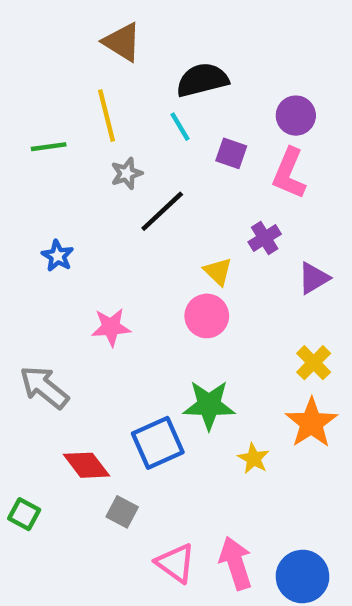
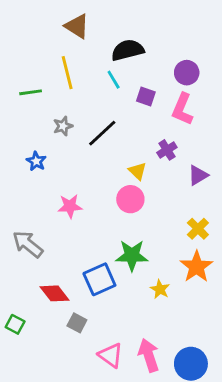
gray star: (127, 173) -> (63, 126), moved

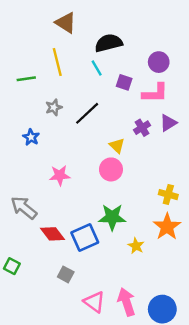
pink L-shape: (182, 109) -> (155, 93), turned -112
purple triangle: (198, 175) -> (168, 123), moved
yellow cross: (198, 229) -> (168, 195), turned -30
red diamond: (54, 293) -> (53, 234), moved
green square: (15, 324) -> (12, 266), moved

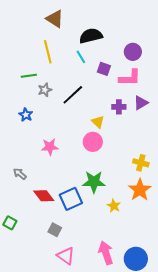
green line: (26, 79) -> (29, 76), moved
purple cross: (142, 128) -> (119, 107), turned 32
gray arrow: (24, 208) -> (20, 174), size x0.6
pink triangle: (94, 302) -> (66, 256), moved

